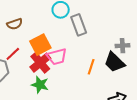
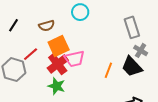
brown semicircle: (15, 24) -> (47, 26), moved
gray rectangle: (79, 25) -> (132, 27), moved
gray cross: (122, 46) -> (141, 50), turned 32

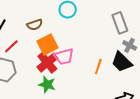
red line: (31, 54) -> (11, 46), moved

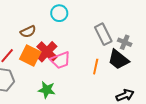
gray rectangle: (120, 23) -> (103, 34), moved
orange square: (48, 45) -> (30, 56), moved, turned -30
red cross: (47, 63) -> (47, 52), moved

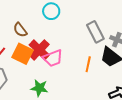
brown semicircle: (28, 32) -> (20, 30), turned 77

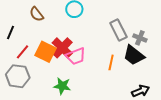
brown semicircle: (20, 30) -> (37, 14), moved

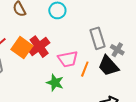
pink trapezoid: (76, 56) -> (68, 59), moved
green star: (62, 86) -> (55, 83), moved

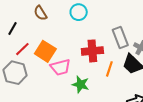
red cross: (39, 47) -> (92, 51), moved, turned 35
pink trapezoid: (68, 59) -> (60, 67), moved

